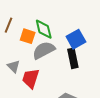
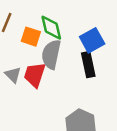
gray semicircle: (44, 50) -> (51, 54), turned -50
red trapezoid: (31, 78) -> (35, 75), moved

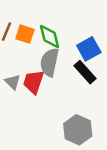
orange square: (31, 37) -> (25, 34), moved
black rectangle: (88, 65) -> (85, 72), turned -30

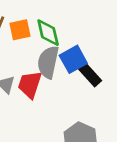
orange square: (25, 34) -> (20, 30), turned -30
blue square: (89, 49) -> (73, 59), moved

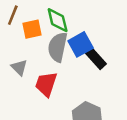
orange square: (20, 30) -> (32, 29), moved
red trapezoid: (30, 85) -> (46, 84), moved

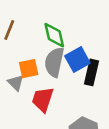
orange square: (32, 29) -> (29, 69), moved
black rectangle: (95, 57) -> (92, 72), turned 55

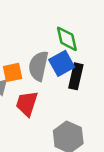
green diamond: (54, 35) -> (67, 39), moved

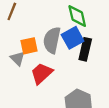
red trapezoid: (27, 103) -> (42, 73), turned 30

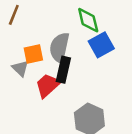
blue square: (73, 38) -> (101, 45), moved
black rectangle: (85, 49) -> (63, 70), moved

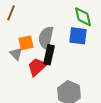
green diamond: (88, 20) -> (83, 17), moved
blue square: (101, 45) -> (78, 36), turned 36

